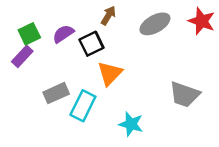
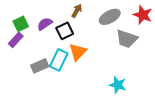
gray trapezoid: (185, 94) -> (127, 39), moved
cyan rectangle: (83, 106) -> (59, 60), moved
cyan star: (131, 124) -> (118, 85), moved

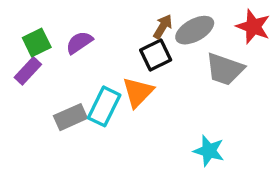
brown arrow: (77, 11) -> (163, 27), moved
black square: (65, 31) -> (156, 55), moved

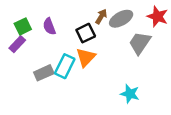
purple semicircle: (79, 43) -> (49, 26), turned -77
black square: (156, 55) -> (86, 33), moved
gray trapezoid: (225, 69) -> (140, 43), turned 105

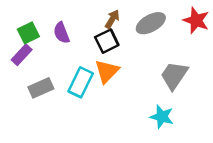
brown arrow: (101, 16) -> (112, 19), moved
gray trapezoid: (140, 43) -> (174, 75), moved
gray rectangle: (44, 73) -> (41, 88), moved

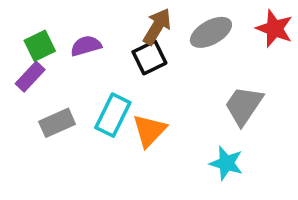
brown arrow: (112, 19) -> (157, 27), size x1.4
purple semicircle: (61, 33) -> (86, 46), turned 95
orange triangle: (107, 71) -> (149, 130), moved

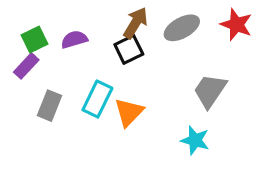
gray rectangle: (57, 123) -> (49, 106), turned -44

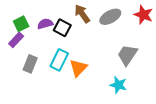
brown arrow: (135, 23) -> (82, 14), turned -66
black square: (129, 49) -> (62, 28), moved, turned -36

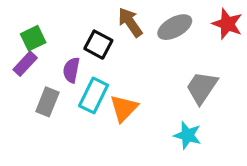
purple semicircle: (45, 24) -> (71, 70), moved, turned -63

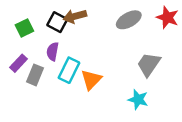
brown arrow: (130, 22) -> (75, 16), moved, turned -70
black square: (98, 45) -> (57, 22), moved
purple rectangle: (25, 64) -> (19, 63), moved

